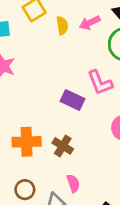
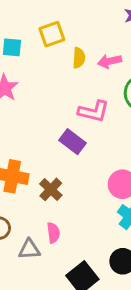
pink L-shape: (100, 83) -> (94, 111), moved, turned -68

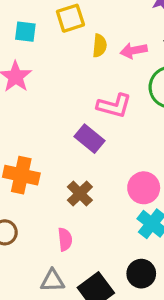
brown cross: (51, 189) -> (80, 194), moved
gray triangle: (29, 249) -> (52, 281), moved

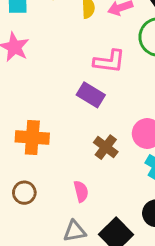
brown cross: (80, 194) -> (106, 147), moved

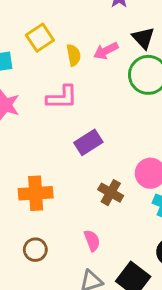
pink L-shape: (109, 61) -> (62, 97), moved
purple rectangle: (91, 95) -> (88, 142), turned -56

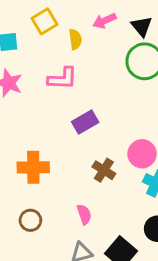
pink arrow: (106, 51) -> (104, 21), moved

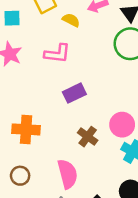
yellow semicircle: (75, 39) -> (71, 20), turned -60
pink semicircle: (84, 214) -> (68, 174), size x1.6

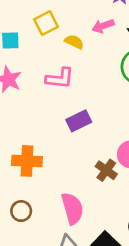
brown cross: (88, 137) -> (106, 170), moved

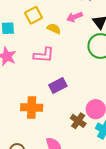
orange cross: (27, 161) -> (32, 107), moved

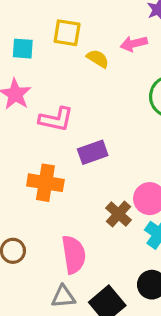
yellow square: (33, 15) -> (67, 33), turned 30
pink L-shape: (44, 55) -> (56, 119), moved

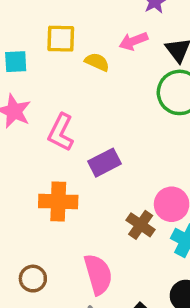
pink L-shape: (56, 119) -> (61, 132), turned 112

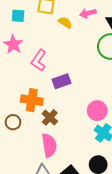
brown cross: (141, 225) -> (50, 117), moved
brown circle: (33, 279) -> (13, 122), moved

